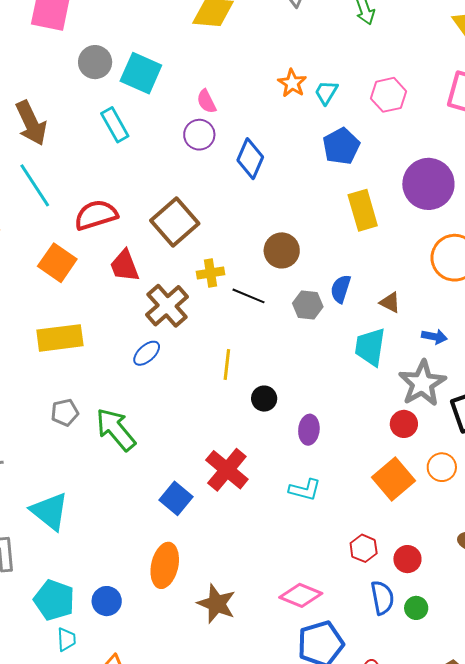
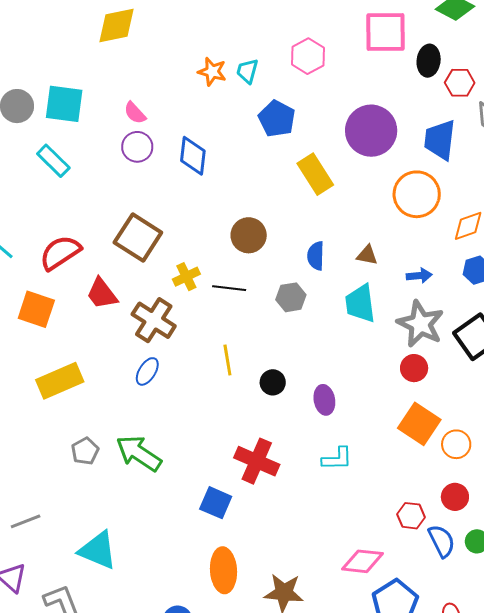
gray hexagon: (308, 305) -> (291, 297), moved
orange circle: (442, 467) -> (456, 444), moved
red hexagon: (364, 548) -> (411, 516), moved

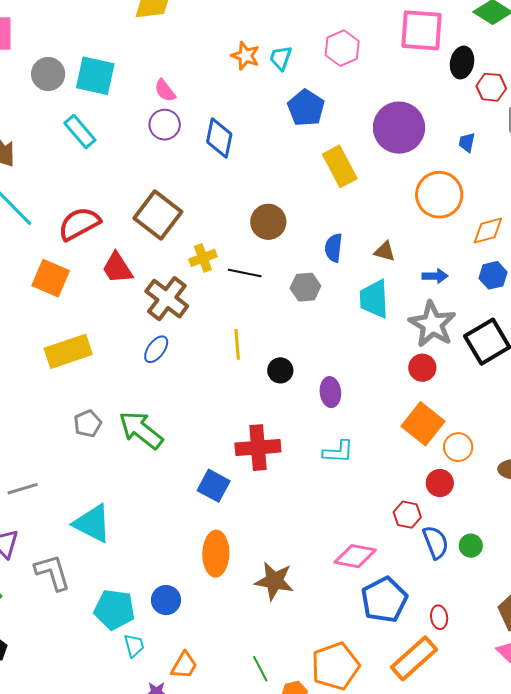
blue trapezoid: (440, 140) -> (467, 142), size x0.5
red cross: (257, 461) -> (258, 448), turned -33
red circle: (455, 497) -> (440, 483), moved

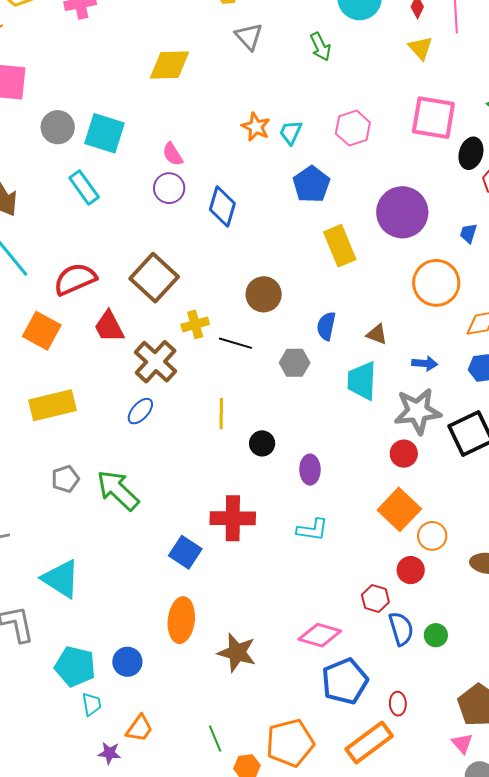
gray star: (432, 324) -> (418, 411), turned 30

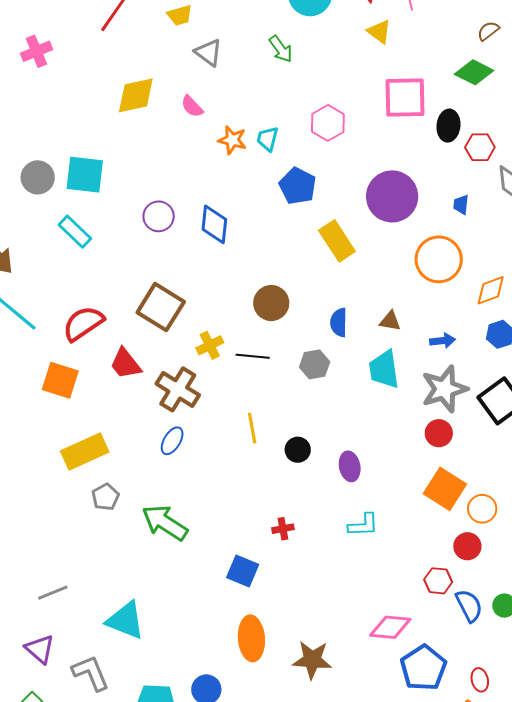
pink semicircle: (173, 154) -> (192, 106), moved
gray pentagon: (65, 479) -> (106, 497), moved
red cross: (233, 518) -> (283, 529), size x0.5

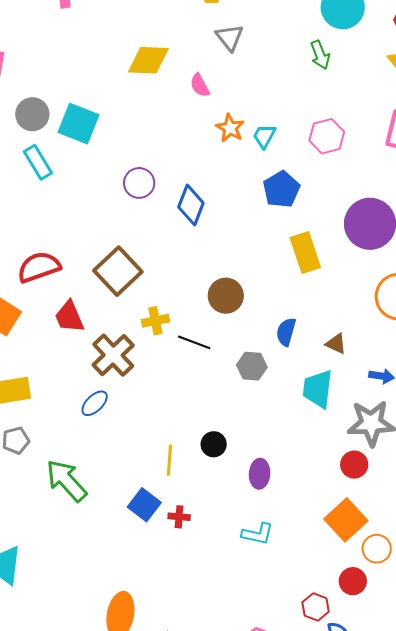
green arrow: (281, 49) -> (320, 55), moved
cyan rectangle: (75, 232) -> (38, 162), moved
yellow line: (252, 428) -> (169, 460), moved
blue square: (243, 571) -> (144, 505), moved

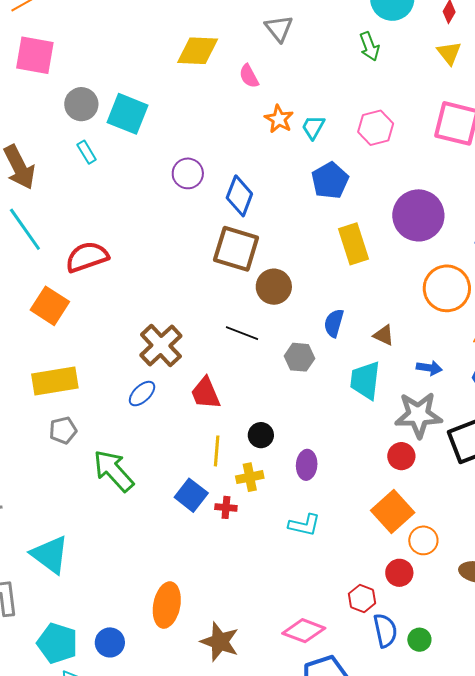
cyan rectangle: (38, 162) -> (87, 152), size x0.7
brown square: (118, 271) -> (236, 249), moved, turned -30
red trapezoid: (69, 317) -> (206, 393), moved
yellow cross: (155, 321) -> (250, 477), moved

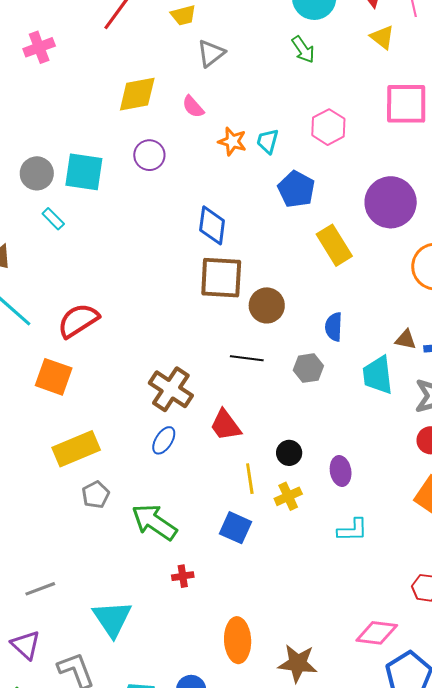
gray triangle: (279, 28) -> (211, 53), turned 44
purple circle: (188, 173) -> (149, 155), moved
brown triangle: (384, 335) -> (406, 340), moved
red cross: (226, 507) -> (183, 576), moved
cyan triangle: (50, 555) -> (112, 619), turned 33

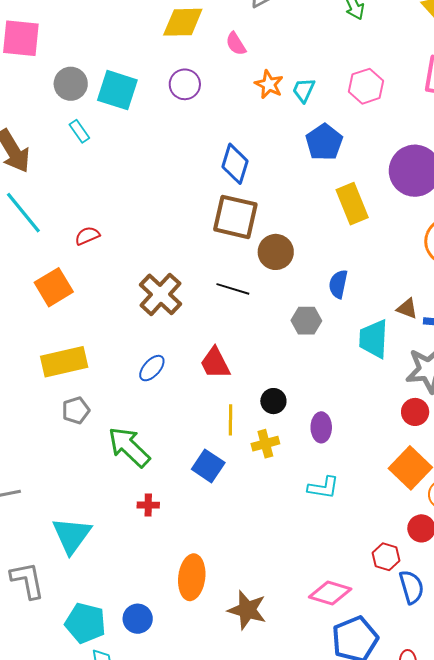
red semicircle: (78, 321) -> (87, 236), size x0.6
black line: (247, 358) -> (233, 289), moved
orange square: (54, 377) -> (54, 287), turned 30
brown cross: (171, 389) -> (161, 294), moved

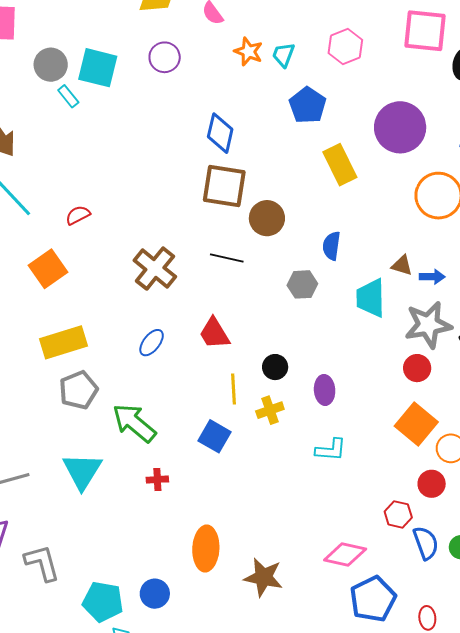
cyan rectangle: (79, 131) -> (68, 96), moved
gray pentagon: (76, 410) -> (79, 390), size x1.4
cyan triangle: (72, 535) -> (82, 471), moved

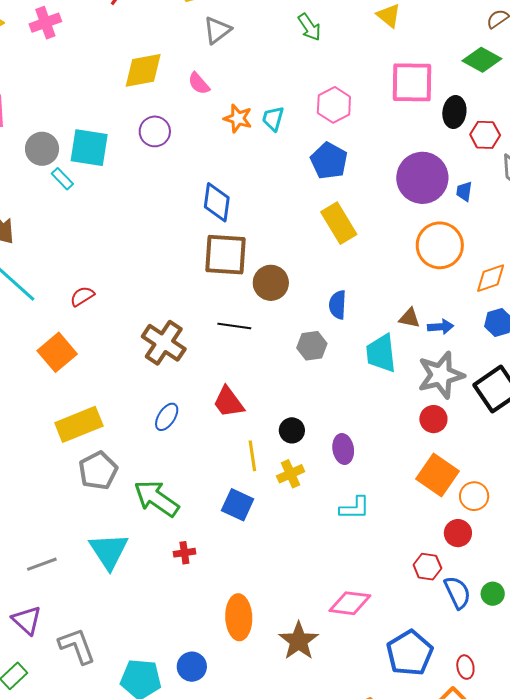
blue pentagon: (308, 105) -> (329, 161), moved
purple circle: (400, 127) -> (422, 178), moved
pink diamond: (345, 555) -> (350, 603), moved
brown star: (263, 577) -> (299, 641), turned 30

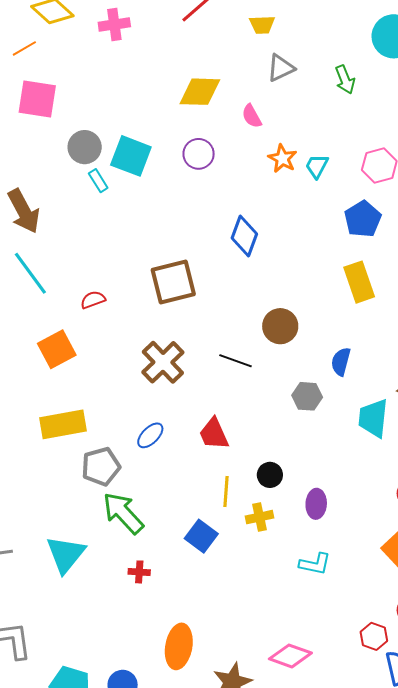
green arrow: (309, 27) -> (345, 80), moved
brown square: (226, 255) -> (173, 282), moved, turned -30
gray pentagon: (98, 471) -> (101, 466), moved

